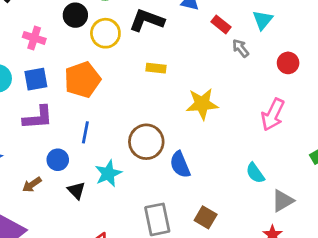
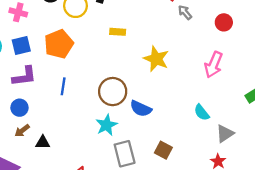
yellow star: (202, 104) -> (156, 59), turned 30
blue circle: (58, 160) -> (19, 108), moved
blue semicircle: (180, 165) -> (141, 109), turned -40
cyan star: (108, 173) -> (107, 125), moved
black triangle: (76, 190) -> (43, 142), moved, turned -42

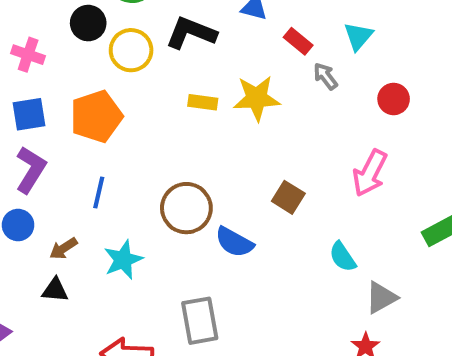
yellow star: (156, 59) -> (257, 98), moved, turned -30
purple L-shape: (24, 76) -> (31, 170), turned -55
cyan star: (107, 125) -> (123, 260), moved
brown arrow: (22, 131) -> (64, 248), moved
brown square: (163, 150) -> (288, 197), moved

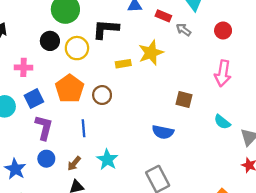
brown circle: (186, 208) -> (102, 95), moved, size x0.7

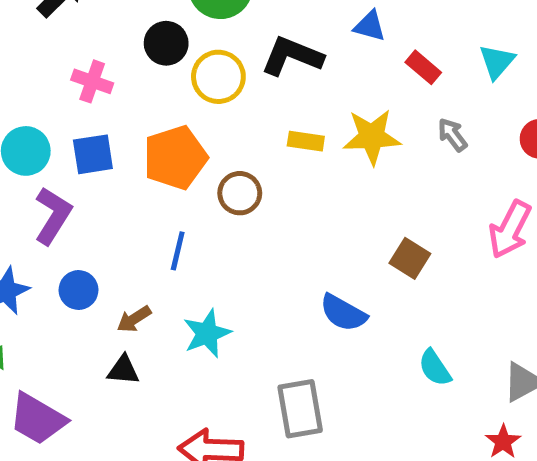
gray arrow: (183, 30) -> (452, 135), moved
cyan semicircle: (222, 122) -> (435, 368), moved
purple L-shape: (44, 127) -> (53, 216), moved

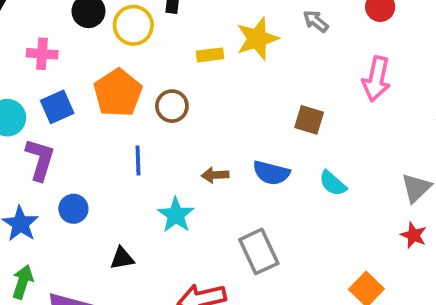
brown arrow: (134, 319) -> (215, 175), moved, turned 45
cyan semicircle: (435, 368) -> (333, 183), moved

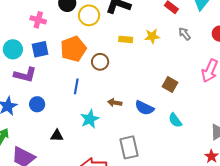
yellow star: (257, 39) -> (152, 36), size x0.7
purple L-shape: (40, 159) -> (25, 75), turned 75

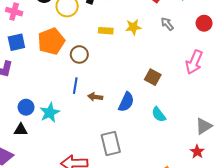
blue line: (76, 86) -> (75, 86), moved
blue circle: (37, 104) -> (26, 107), moved
blue semicircle: (144, 108) -> (126, 102), turned -90
cyan star: (90, 119) -> (50, 113), moved
black triangle: (57, 136) -> (21, 130), moved

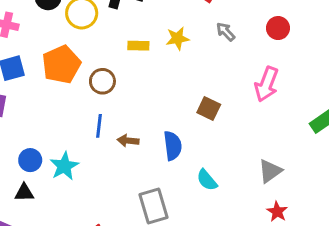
blue semicircle: (126, 102) -> (173, 146), turned -30
cyan semicircle: (159, 114) -> (207, 180), moved
gray triangle: (204, 126) -> (270, 171), moved

